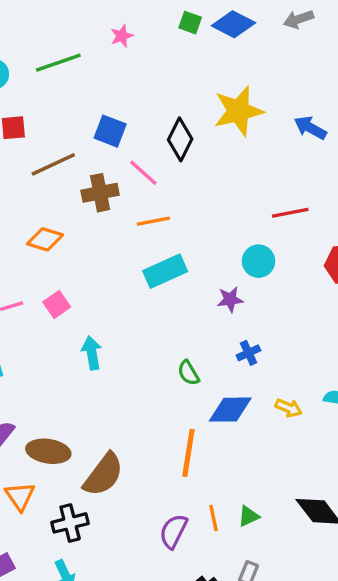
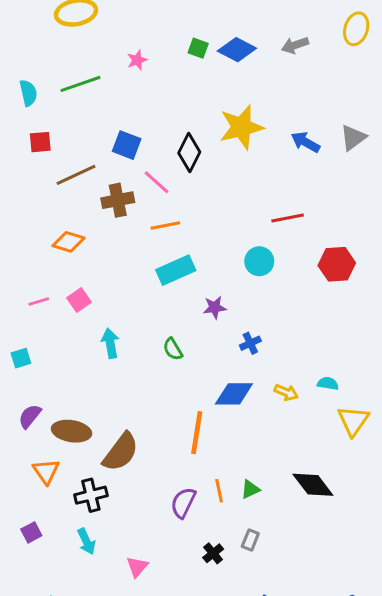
purple star: (230, 299) -> (215, 307), moved
green semicircle: (188, 373) -> (173, 349), moved

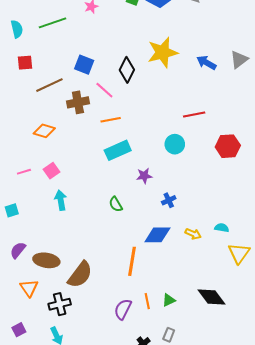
cyan arrow: (110, 343) -> (61, 200), moved

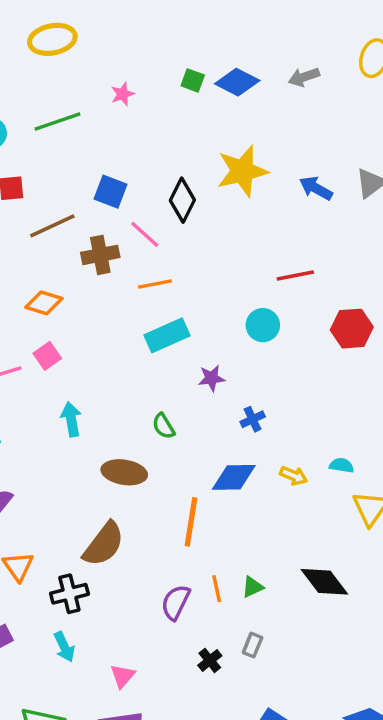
pink square: (51, 171) -> (47, 356), moved
brown ellipse: (46, 260) -> (124, 472), moved

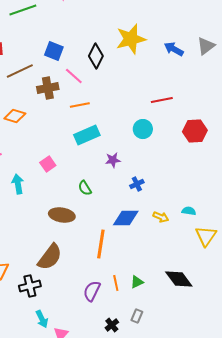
pink square: (47, 356) -> (48, 164), moved
cyan arrow: (71, 419) -> (18, 184), moved
cyan arrow: (64, 647) -> (42, 319), moved

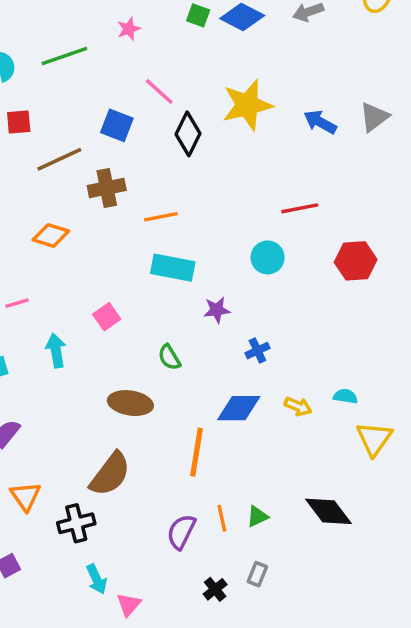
pink line: (74, 76) -> (159, 92), moved
cyan rectangle: (87, 135) -> (173, 268), turned 35

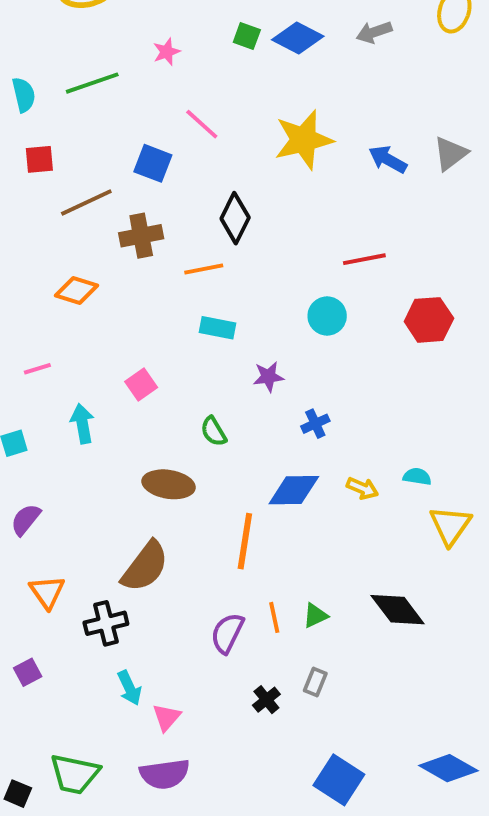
black diamond: (188, 134) -> (235, 218), moved
cyan rectangle: (173, 268) -> (217, 328), size x0.7

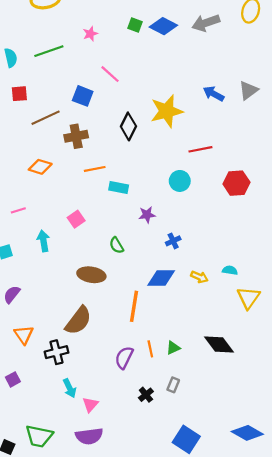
gray arrow: (374, 32) -> (206, 23), size x1.4
yellow star: (304, 140) -> (167, 111), moved
orange line: (204, 269) -> (95, 169), moved

